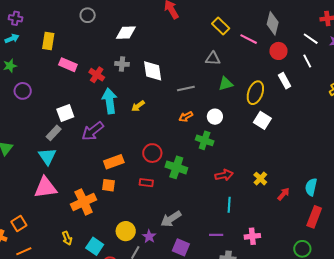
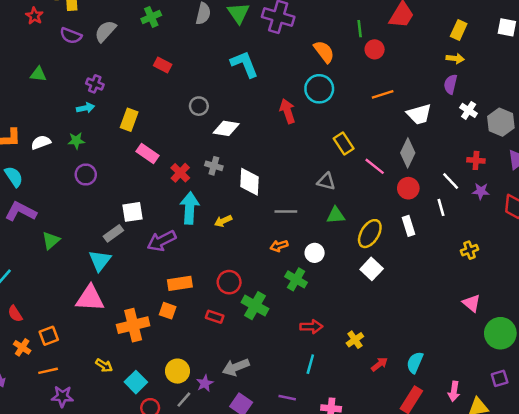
gray circle: (88, 15) -> (199, 106), moved
yellow arrow: (67, 238) -> (104, 365), turned -48

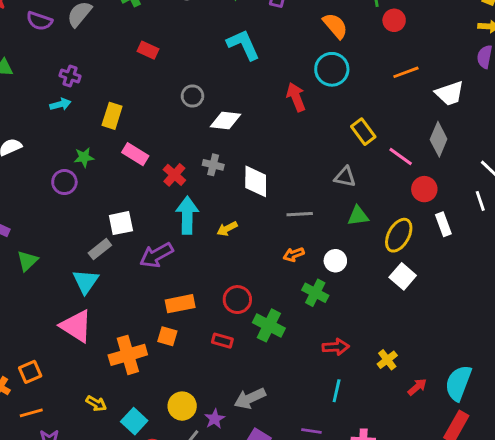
green star: (76, 141) -> (84, 157), moved
red circle: (408, 188) -> (424, 189), moved
pink triangle: (90, 298) -> (76, 326), turned 32
cyan semicircle: (415, 362) -> (458, 383), size x1.4

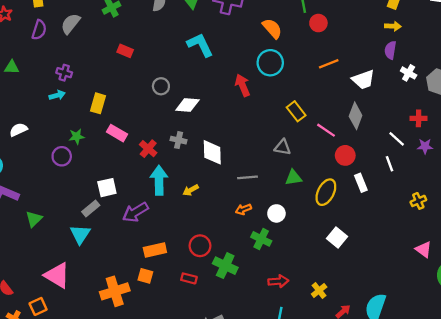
purple semicircle: (39, 21) -> (39, 30), turned -90
white square: (403, 276) -> (337, 238), moved
pink triangle: (76, 326) -> (57, 275), moved

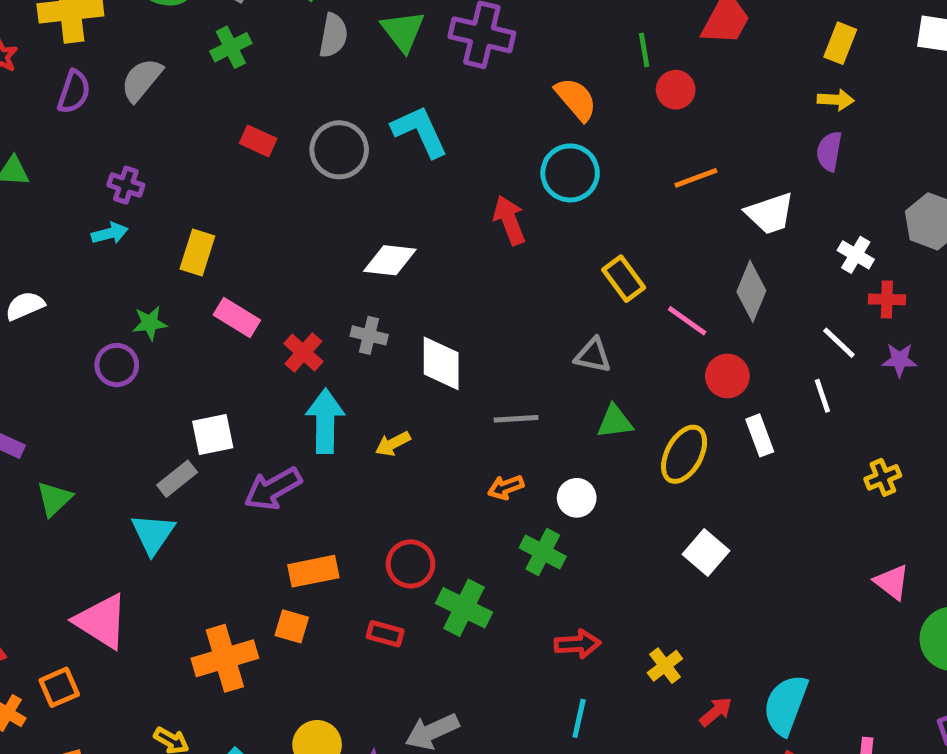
white cross: (409, 73) -> (856, 255), moved
gray circle: (161, 86) -> (339, 150), moved, size x1.5

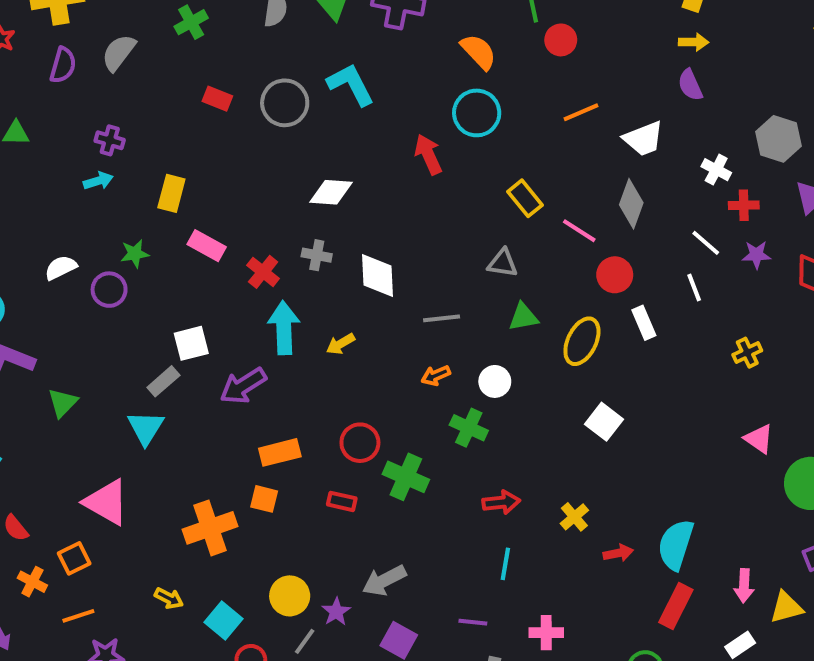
purple semicircle: (829, 151) -> (690, 85), turned -32
white semicircle: (25, 306) -> (61, 268), moved
red arrow: (716, 712) -> (618, 553), turned 32

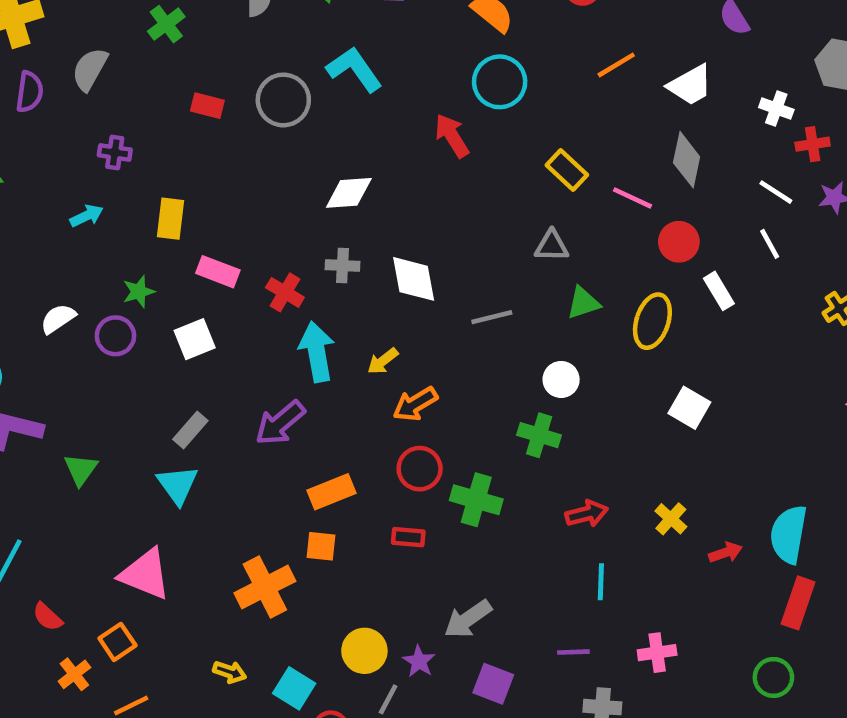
purple cross: (110, 140) -> (115, 152), moved
white square: (191, 343) -> (195, 339), moved
orange arrow: (436, 376) -> (415, 404), moved, size x1.4
orange cross: (32, 582) -> (74, 674), turned 32

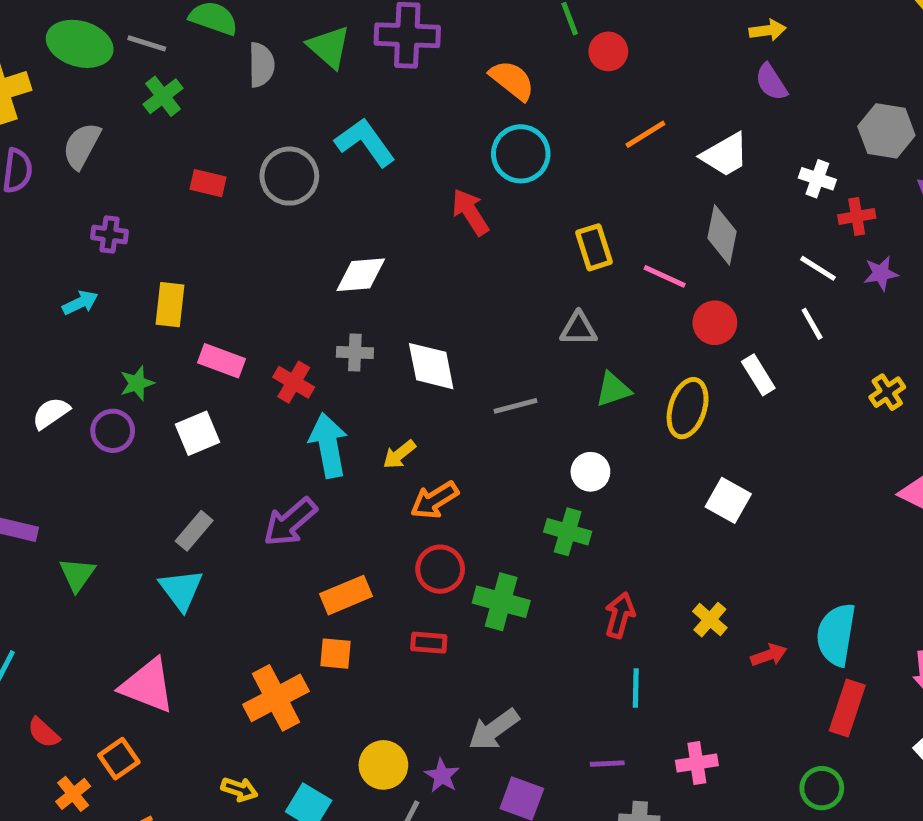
yellow rectangle: (567, 170) -> (594, 247), turned 30
red arrow: (587, 514) -> (620, 615), turned -60

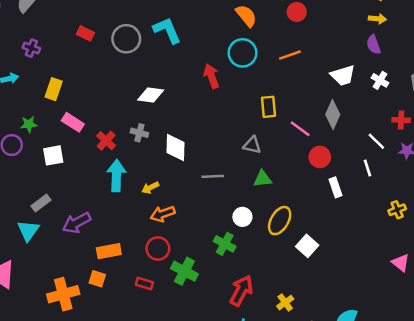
orange line: (645, 134) -> (290, 55), moved
white cross: (817, 179) -> (380, 80), moved
yellow ellipse: (688, 408) -> (280, 221), moved
purple arrow: (290, 522) -> (77, 223), moved
red arrow: (620, 615) -> (241, 291), size x1.4

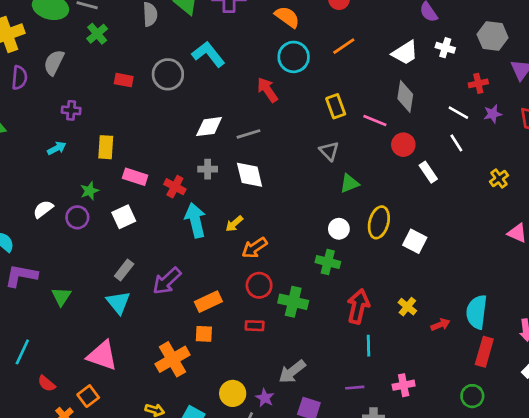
gray triangle: (252, 145) -> (329, 151), turned 48
gray line: (213, 176) -> (249, 134), moved

